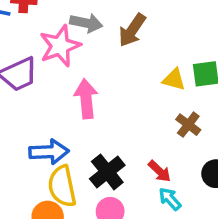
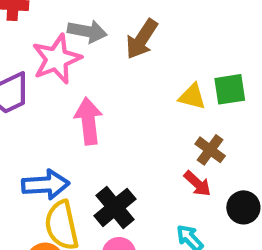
red arrow: (159, 171) -> (197, 184), moved

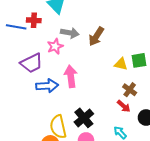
pink star: (57, 59) -> (55, 46), size x0.7
blue arrow: (46, 185) -> (47, 86), moved

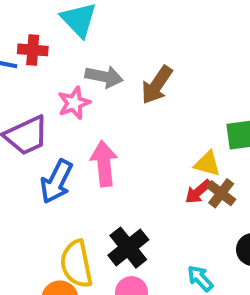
yellow triangle: (121, 64) -> (207, 164), moved
blue arrow: (47, 86) -> (56, 182), turned 120
red arrow: (124, 106) -> (198, 192), moved, turned 96

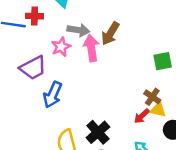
pink arrow: (104, 164) -> (91, 48), moved
yellow triangle: (207, 164) -> (158, 110), moved
red arrow: (198, 192) -> (142, 116), moved

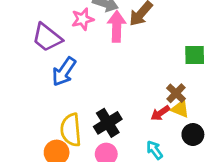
purple trapezoid: (33, 68) -> (47, 37), turned 56

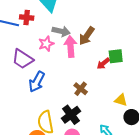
green square: (195, 55) -> (116, 56), moved
brown cross: (176, 93) -> (81, 89), moved
red arrow: (160, 113) -> (103, 63), moved

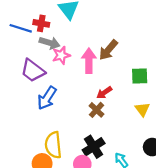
gray arrow: (61, 31) -> (50, 43), moved
red arrow: (103, 63) -> (104, 93), moved
yellow triangle: (121, 100) -> (142, 109), moved, turned 32
black cross: (71, 115) -> (94, 147), moved

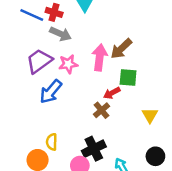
pink star: (61, 55) -> (68, 64), moved
purple trapezoid: (33, 71) -> (39, 61), turned 100
green square: (140, 76) -> (128, 78), moved
yellow semicircle: (53, 145) -> (52, 142), size x0.6

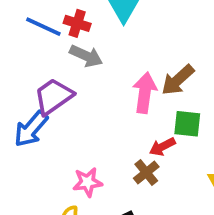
pink star: (68, 64) -> (88, 182), moved
blue arrow: (51, 92) -> (31, 129), moved

